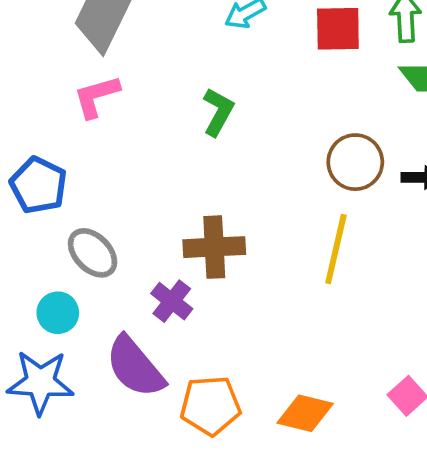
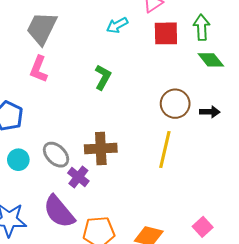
pink L-shape: (96, 96) -> (39, 69), turned -52
gray ellipse: (93, 253) -> (56, 155), moved
cyan circle: (58, 313) -> (18, 160), moved

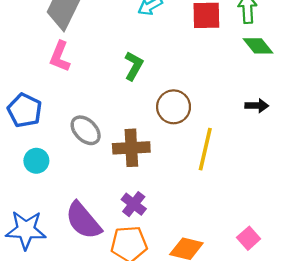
brown circle: (175, 104) -> (174, 107), moved
gray ellipse: (56, 155) -> (86, 130), moved
purple cross: (78, 177) -> (134, 204), moved

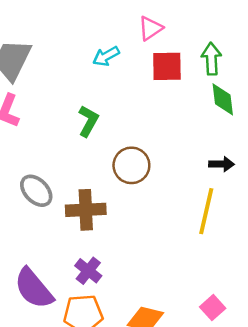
green diamond: (258, 46) -> (223, 99), turned 32
yellow line: (205, 149) -> (206, 211), moved

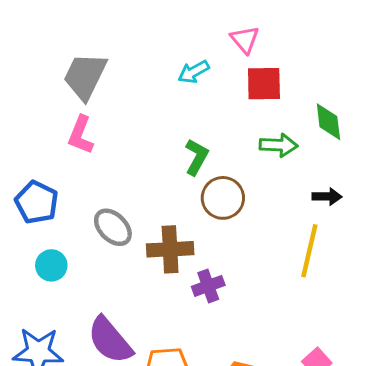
pink triangle: (150, 28) -> (245, 40), turned -36
green arrow: (211, 59) -> (279, 145), moved, turned 96
green L-shape: (88, 121) -> (196, 157), moved
purple cross: (88, 271) -> (208, 286), moved, turned 32

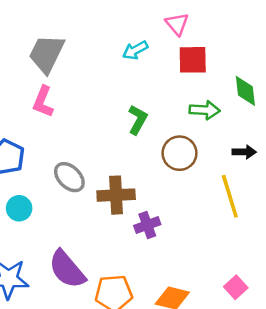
brown circle: (223, 198) -> (180, 153), moved
yellow line: (309, 251) -> (230, 196), turned -30

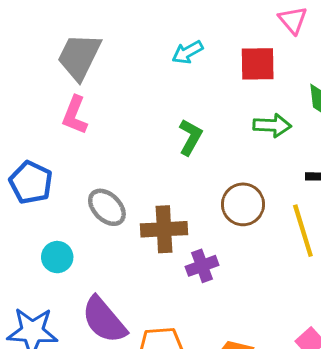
pink triangle: (177, 24) -> (293, 20), moved
brown circle: (180, 153) -> (243, 204), moved
cyan circle: (19, 208) -> (57, 257), moved

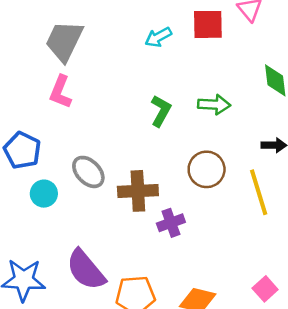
red square: (258, 64) -> (208, 24), moved
green arrow: (272, 125) -> (214, 105), moved
cyan circle: (57, 257) -> (44, 194), moved

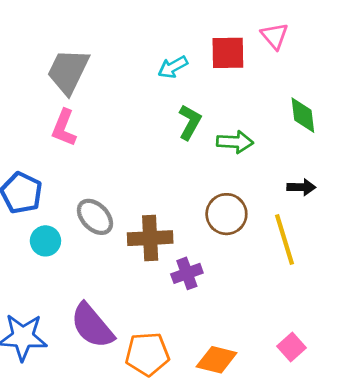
green L-shape: (161, 111) -> (190, 122), moved

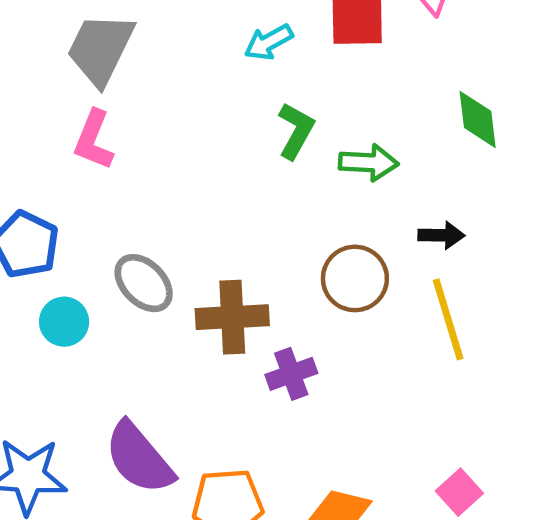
black arrow: (301, 187) -> (441, 235), moved

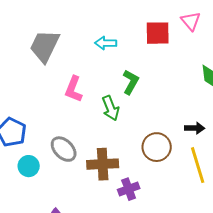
cyan arrow: (269, 42) -> (106, 43), moved, turned 30
pink L-shape: (94, 140) -> (74, 89), moved
green arrow: (369, 163) -> (111, 108), moved, turned 65

